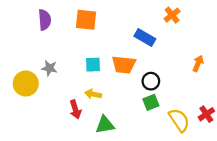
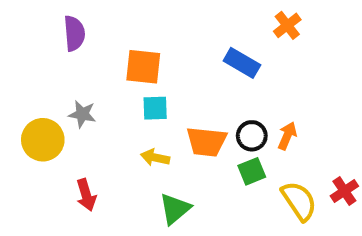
orange square: (86, 20) -> (143, 67), moved
orange arrow: (198, 63) -> (287, 136), moved
orange trapezoid: (124, 65) -> (206, 142), moved
red arrow: (75, 109) -> (86, 195), moved
green triangle: (105, 125) -> (175, 209), turned -30

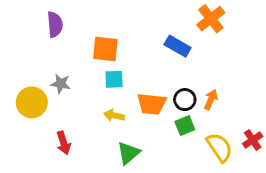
orange cross: (287, 25) -> (211, 19), size x1.4

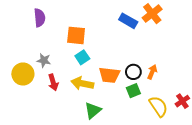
blue rectangle: (178, 46) -> (128, 21), moved
cyan square: (114, 79) -> (82, 57), turned -32
yellow arrow: (114, 115) -> (82, 83), size x1.5
red arrow: (64, 143) -> (53, 82), moved

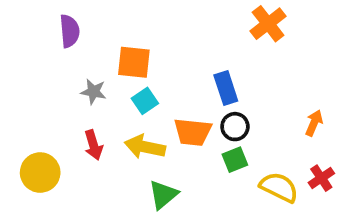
blue rectangle: (128, 21) -> (226, 88), moved, turned 42
gray star: (44, 60) -> (93, 92), moved
orange arrow: (152, 72) -> (314, 123), moved
yellow circle: (23, 74) -> (40, 173), moved
yellow semicircle: (158, 106) -> (279, 187), turned -30

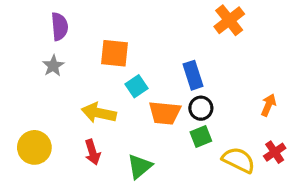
gray star: (93, 92) -> (53, 66), moved, turned 30
cyan square: (145, 101) -> (136, 86), moved
red arrow: (93, 145) -> (92, 152), moved
yellow arrow: (145, 147) -> (99, 113), moved

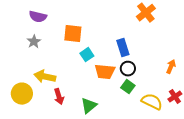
purple semicircle: (60, 27) -> (38, 17), turned 108
yellow arrow: (99, 113) -> (45, 77), moved
green square: (201, 136) -> (128, 87), turned -32

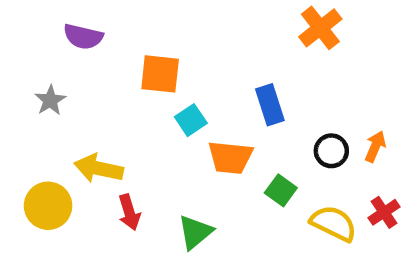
gray star: (34, 42) -> (50, 100), moved
black circle: (128, 69) -> (331, 151), moved

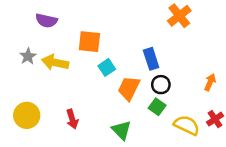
black circle: (331, 151) -> (161, 85), moved
orange trapezoid: (230, 157) -> (129, 88), turned 110
yellow arrow: (99, 168) -> (55, 62), moved
green triangle: (195, 232) -> (121, 130), moved, turned -35

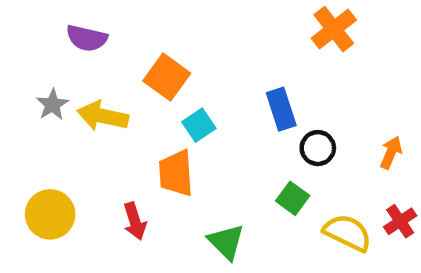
orange square: (89, 42) -> (167, 77), turned 30
black circle: (161, 85) -> (318, 148), moved
orange trapezoid: (129, 88) -> (176, 173), moved, turned -30

